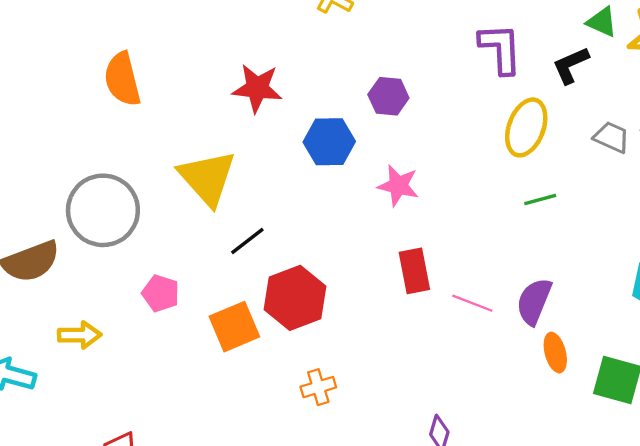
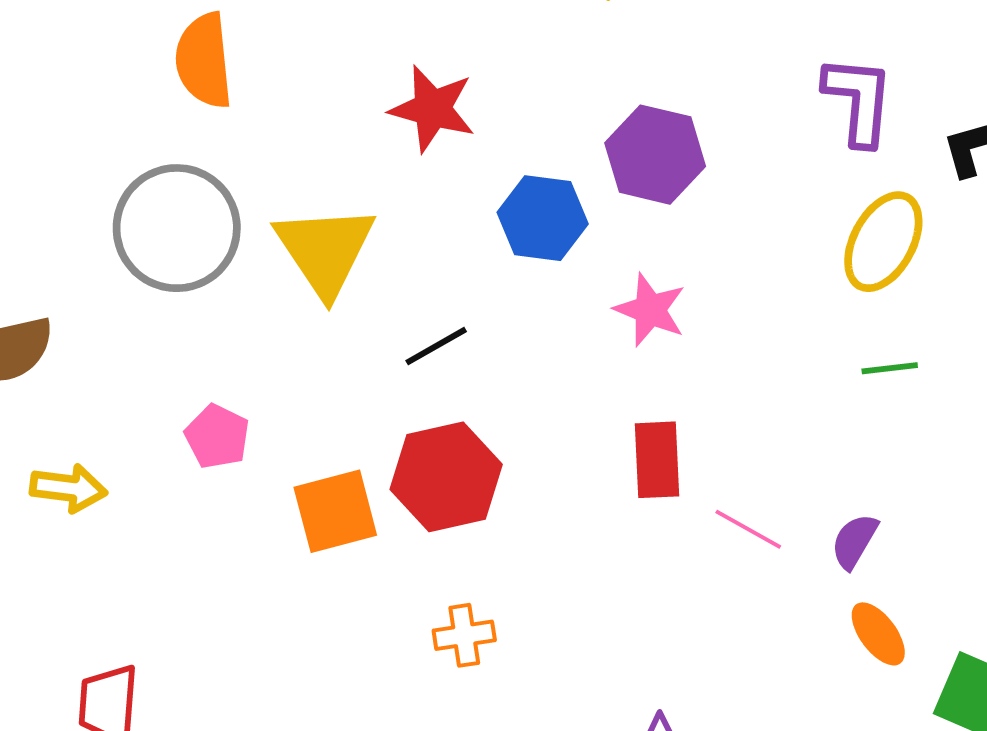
purple hexagon: (388, 96) -> (655, 155), size x1.4
gray circle: (103, 210) -> (177, 228), moved
black line: (247, 241) -> (436, 346), moved
purple semicircle: (534, 301) -> (854, 541), size x0.7
orange ellipse: (555, 353) -> (878, 634), turned -30

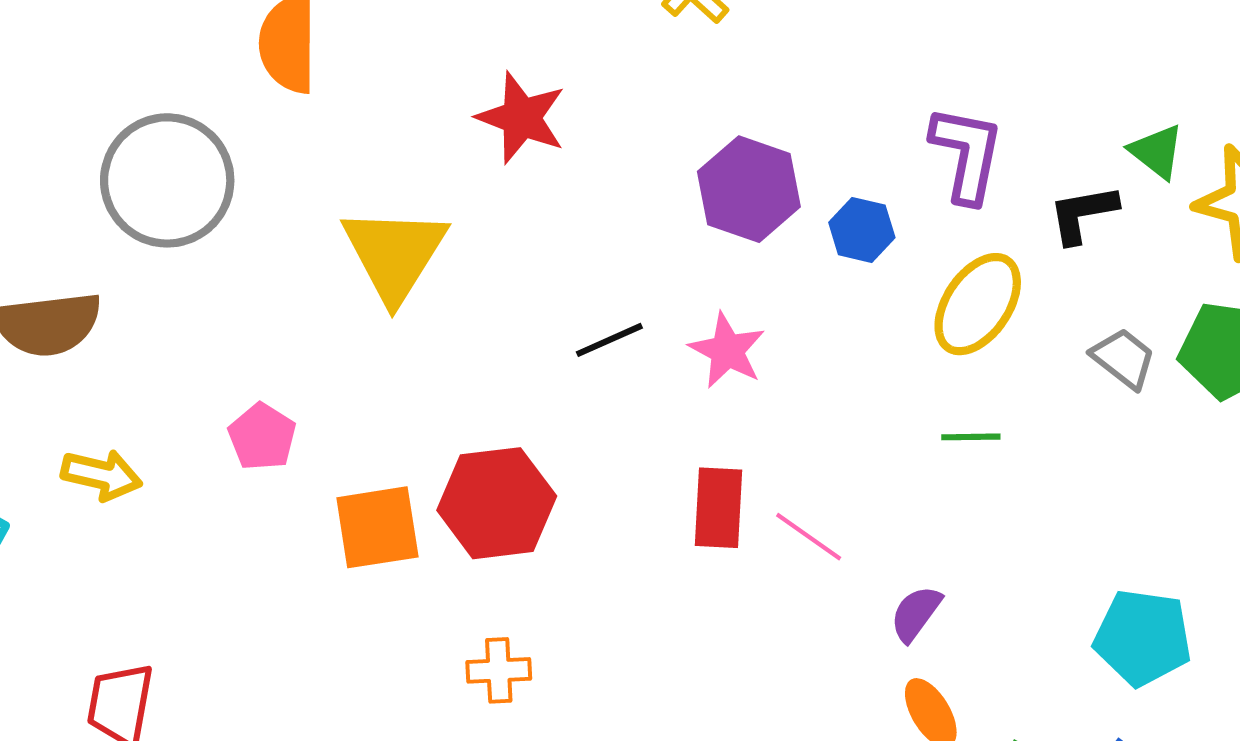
blue hexagon: (543, 218) -> (862, 230), moved, size x0.7
gray circle: (177, 228) -> (167, 180), moved
black line: (436, 346) -> (609, 340), moved
pink line: (748, 529) -> (809, 537), moved

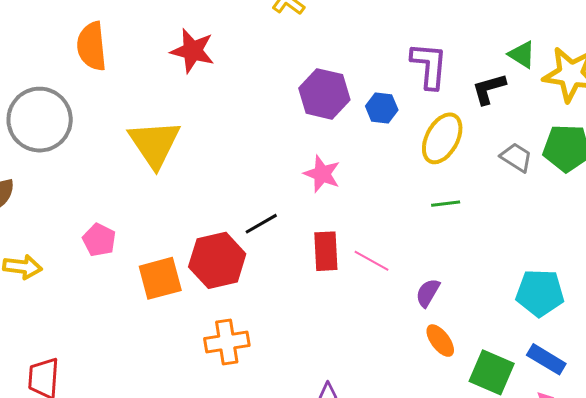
red star: (521, 118) -> (193, 51), moved
black line: (609, 340) -> (261, 224), moved
orange cross: (499, 670) -> (227, 342), size x1.4

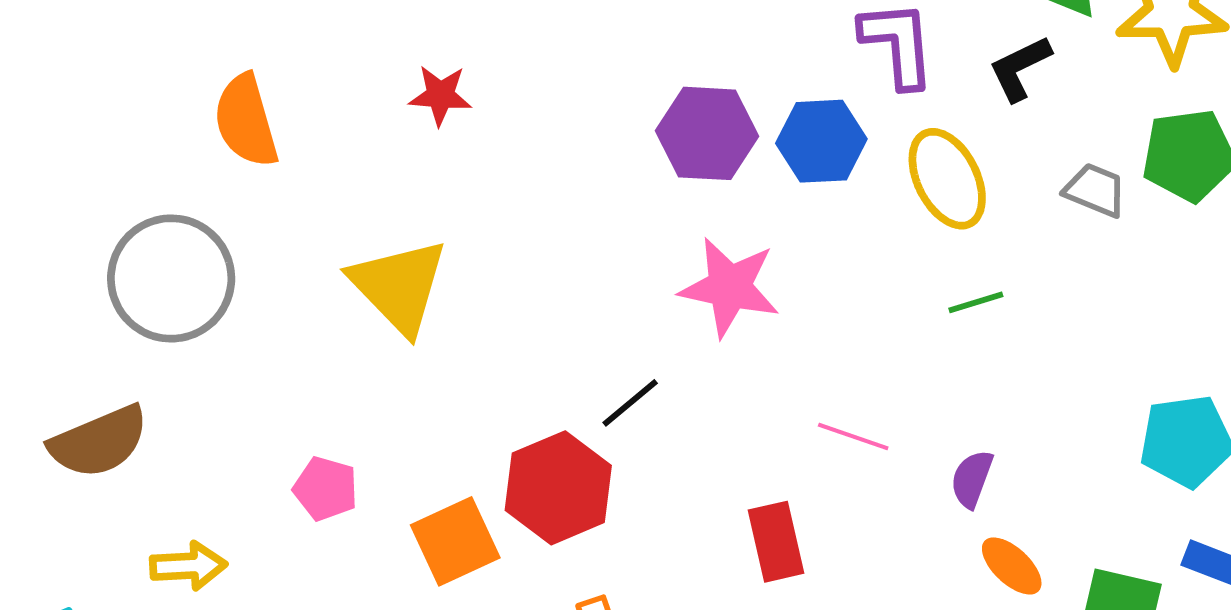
red star: (193, 51) -> (440, 95), size x0.7
blue hexagon: (382, 108) -> (821, 141), size x1.4
yellow ellipse: (442, 138) -> (947, 179), turned -45
pink star: (322, 174) -> (730, 287), size x1.4
red rectangle: (326, 251) -> (776, 542), moved

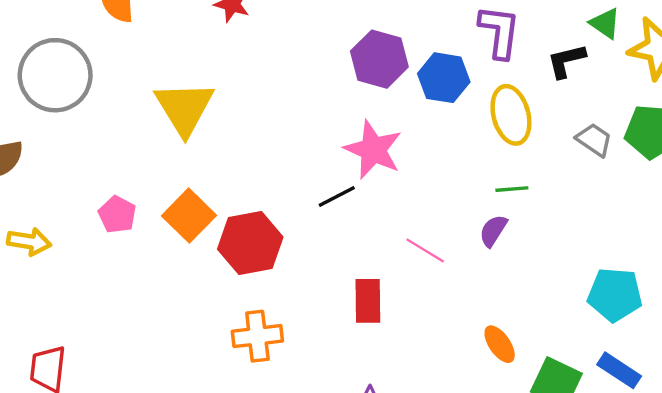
black line: (630, 403) -> (337, 196), moved
purple semicircle: (972, 479) -> (493, 231), moved
orange square: (455, 541) -> (189, 216), moved, turned -33

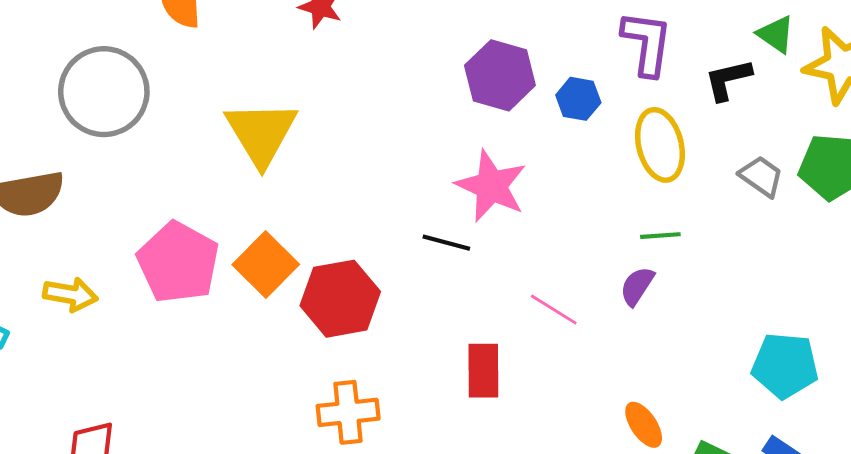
blue hexagon: (444, 78) -> (578, 99), size x0.7
black line: (337, 196) -> (446, 243), turned 42
pink pentagon: (117, 215) -> (178, 262), size x1.8

